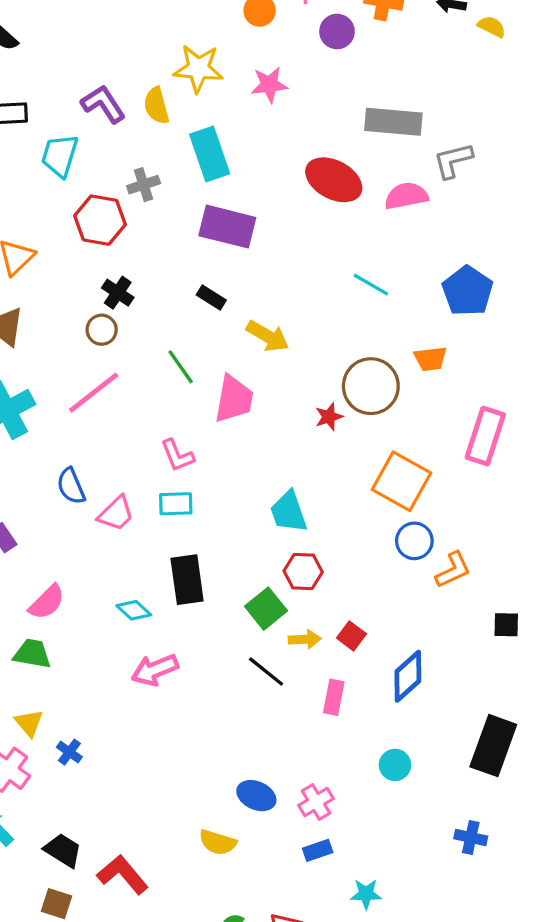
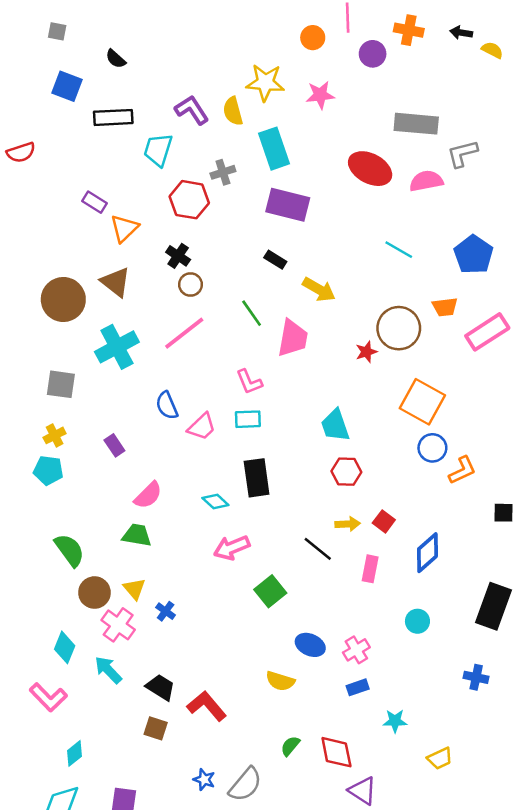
black cross: (118, 293) -> (178, 256), moved
pink rectangle: (485, 436) -> (487, 332), moved, turned 39
green square: (266, 609) -> (270, 591), moved

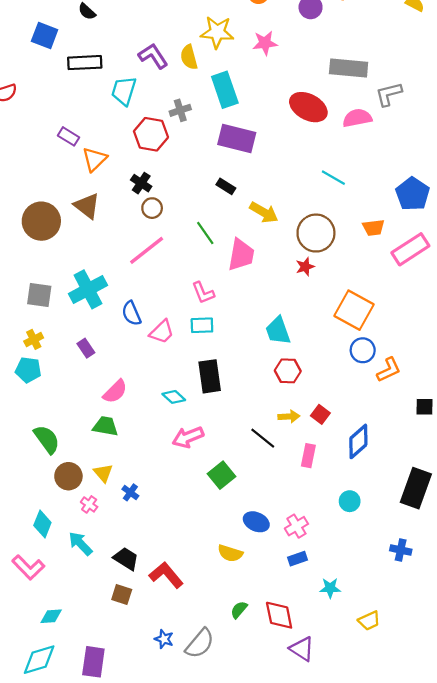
blue pentagon: (474, 255) -> (413, 194), moved
brown circle: (399, 328) -> (316, 233), moved
cyan cross: (117, 347) -> (88, 289), moved
pink cross: (118, 625) -> (89, 504), size x0.6
cyan diamond: (75, 753) -> (51, 616), turned 35

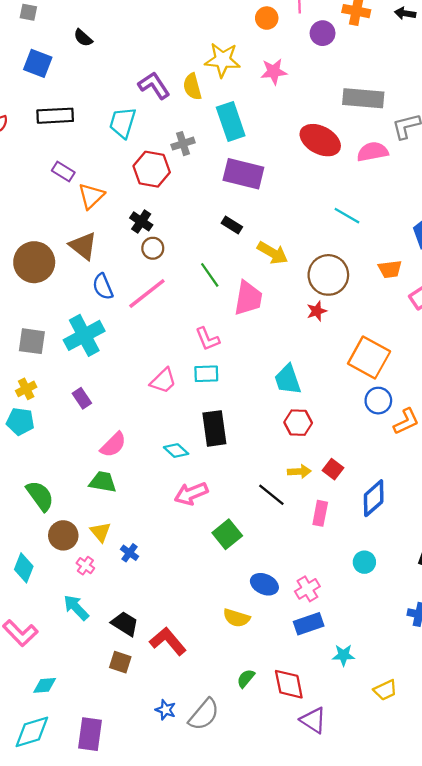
black rectangle: (85, 63) -> (55, 116), moved
blue semicircle: (131, 313) -> (103, 287), moved
cyan diamond: (42, 524) -> (24, 568), moved
blue rectangle: (298, 559) -> (309, 624), size x1.4

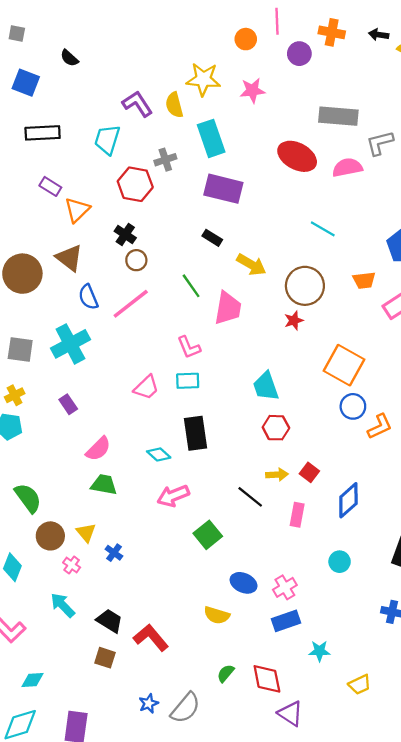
green trapezoid: (103, 482) -> (104, 485), moved
blue star: (166, 710) -> (149, 703), turned 30

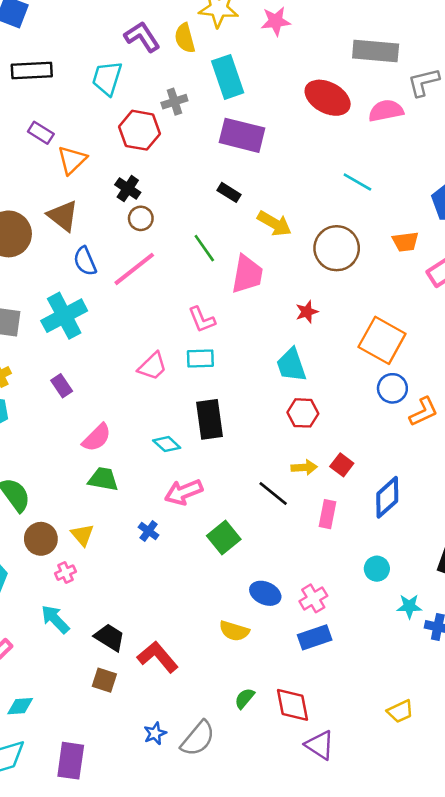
red star: (294, 320) -> (307, 312), moved
blue cross: (114, 553) -> (149, 531), moved
pink cross: (72, 565) -> (66, 573), turned 30
cyan star: (319, 651) -> (409, 606), moved

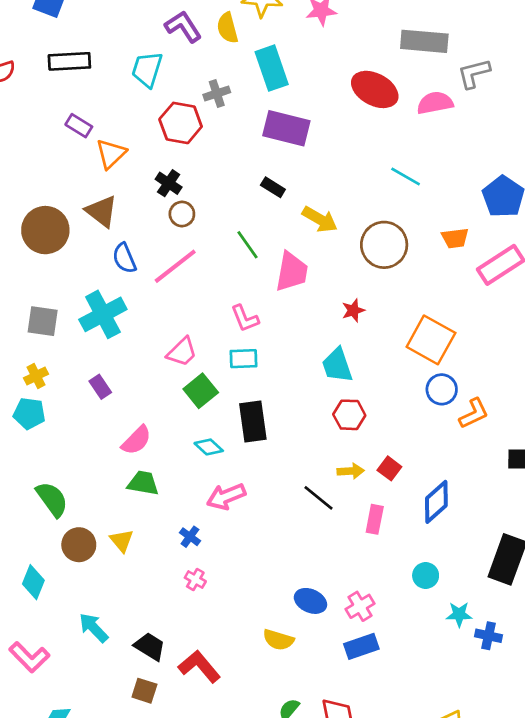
pink trapezoid: (152, 366) -> (182, 352), moved
green square: (224, 538) -> (201, 391), moved
pink cross: (66, 573) -> (195, 580), moved, turned -36

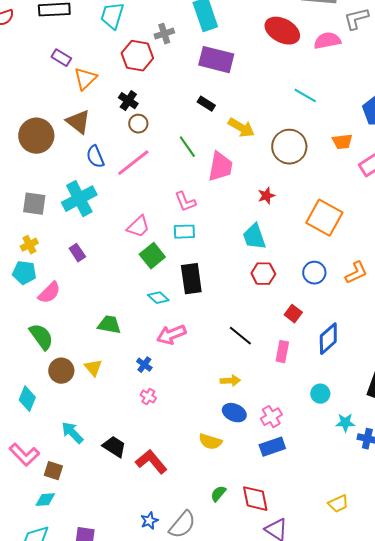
blue circle: (442, 389) -> (314, 273), moved
pink semicircle: (136, 440) -> (49, 293), moved
yellow arrow: (351, 471) -> (230, 381), moved
brown square: (144, 691) -> (53, 471), moved

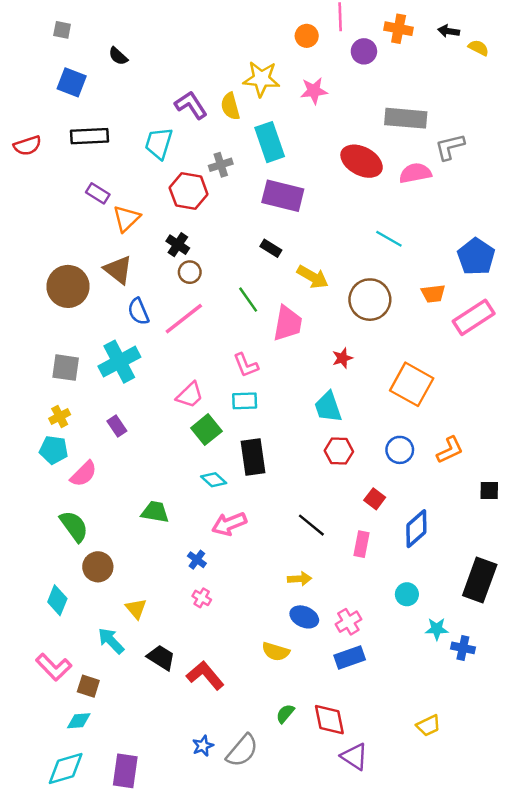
yellow triangle: (93, 368) -> (136, 609), moved

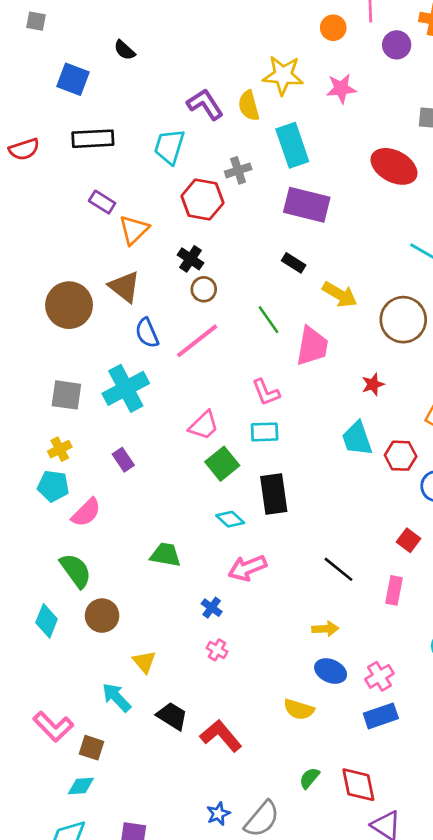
gray square: (62, 30) -> (36, 21), moved
red hexagon: (339, 451) -> (401, 456), moved
cyan diamond: (57, 600) -> (47, 621), moved

